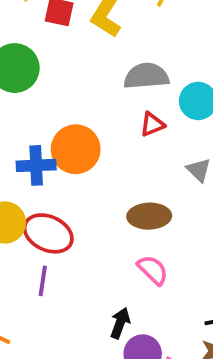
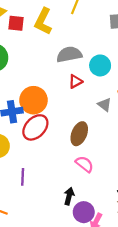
brown ellipse: (149, 216) -> (79, 134), turned -60
red ellipse: (48, 233) -> (35, 127), moved, turned -64

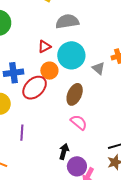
cyan circle: (100, 65) -> (71, 55), moved, size x1.4
red triangle: (75, 81) -> (44, 47), moved
orange circle: (33, 100) -> (49, 71), moved, size x0.7

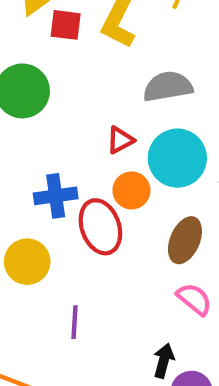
red ellipse: (35, 88) -> (100, 227), turned -65

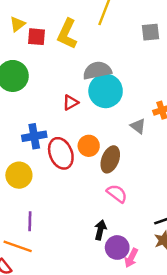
cyan circle: (177, 158) -> (106, 91), moved
orange circle: (131, 190) -> (89, 146), moved
purple line: (75, 322) -> (30, 221), moved

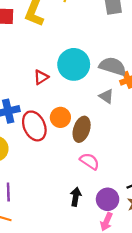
gray semicircle: (97, 70) -> (113, 66), moved, turned 32
purple circle: (117, 247) -> (108, 199), moved

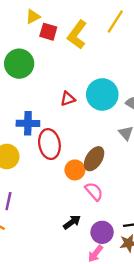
orange circle: (60, 117) -> (75, 170), moved
black arrow: (76, 197) -> (72, 222), turned 30

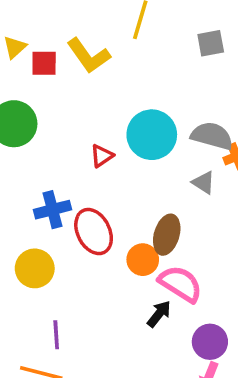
yellow L-shape: (77, 35) -> (89, 56), turned -56
pink semicircle: (94, 191) -> (180, 284), size x1.4
black arrow: (72, 222) -> (159, 314), moved

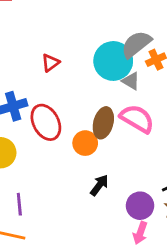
cyan circle: (152, 135) -> (113, 61), moved
gray semicircle: (212, 136) -> (136, 44), turned -52
pink semicircle: (180, 284) -> (137, 119), moved

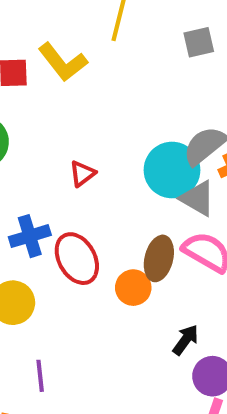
gray triangle: (131, 81) -> (197, 198), size x1.4
black arrow: (99, 185) -> (186, 340), moved

